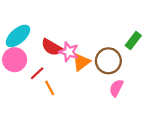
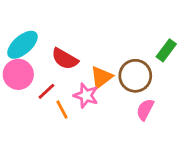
pink star: (69, 52) -> (86, 96), moved

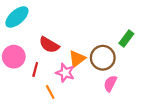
cyan ellipse: (23, 45) -> (17, 17), moved
red line: (46, 91) -> (35, 70), turned -32
orange line: (62, 110) -> (50, 92), moved

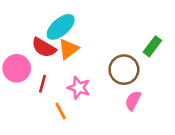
cyan ellipse: (17, 17) -> (61, 27), moved
red semicircle: (49, 45) -> (44, 48), moved
orange triangle: (77, 59) -> (68, 49), moved

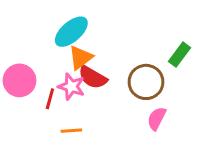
red semicircle: (44, 48) -> (93, 77), moved
pink star: (79, 88) -> (71, 87), moved
orange line: (61, 111) -> (71, 131), turned -66

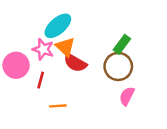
green rectangle: (180, 55) -> (122, 44), moved
orange triangle: (80, 58) -> (65, 47), turned -40
pink star: (71, 87) -> (43, 49), moved

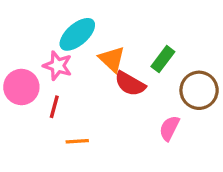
orange triangle: (65, 47) -> (112, 59), moved
red semicircle: (75, 63) -> (130, 84), moved
brown circle: (118, 66) -> (199, 90), moved

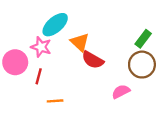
green rectangle: (163, 59) -> (143, 39), moved
pink semicircle: (169, 128) -> (121, 92), turned 36

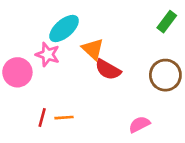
green rectangle: (143, 39) -> (167, 22), moved
red line: (39, 76) -> (42, 118), moved
pink semicircle: (121, 92) -> (139, 124), moved

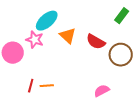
red semicircle: (108, 70) -> (96, 42), moved

